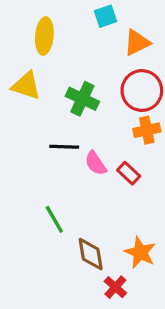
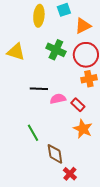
yellow ellipse: (44, 36) -> (39, 16), moved
green cross: (82, 99) -> (56, 50), moved
pink semicircle: (96, 163) -> (58, 99), turned 112
orange star: (140, 252) -> (83, 129), moved

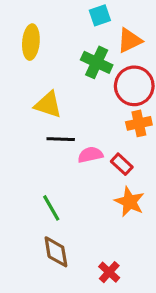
yellow ellipse: (39, 16) -> (31, 42), moved
green cross: (56, 50) -> (97, 62), moved
yellow triangle: (16, 52) -> (48, 105), moved
brown diamond: (55, 154) -> (56, 252), moved

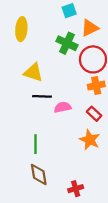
red rectangle: (122, 164) -> (94, 114), moved
green line: (51, 208) -> (35, 144), turned 30
red cross: (109, 272) -> (76, 189), turned 32

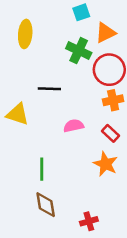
yellow triangle: (33, 72) -> (18, 114), moved
black line: (42, 96) -> (49, 89), moved

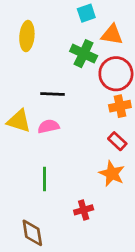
orange triangle: (105, 33) -> (112, 35), turned 35
pink semicircle: (74, 126) -> (49, 126), moved
brown diamond: (46, 205) -> (32, 233), moved
red cross: (89, 221) -> (84, 210), moved

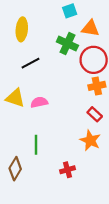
black line: (53, 94) -> (30, 63), moved, turned -30
brown diamond: (32, 233) -> (15, 169), moved, turned 40

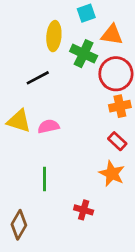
yellow ellipse: (22, 29) -> (54, 36), moved
brown diamond: (15, 169) -> (19, 225), moved
red cross: (67, 170) -> (84, 210), turned 32

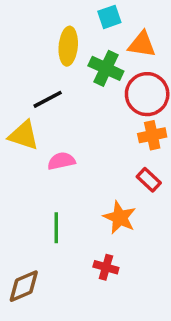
yellow triangle: (19, 121) -> (24, 135), moved
orange star: (112, 174) -> (120, 218), moved
brown diamond: (19, 225) -> (24, 286), turned 36

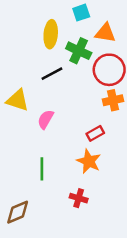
black line: (48, 99) -> (52, 74), moved
pink semicircle: (61, 161) -> (46, 119), turned -48
red rectangle: (149, 180) -> (95, 133), moved, turned -72

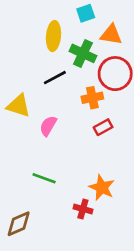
orange cross: (113, 100) -> (92, 98), moved
red rectangle: (95, 133) -> (103, 127), moved
orange star: (89, 161) -> (102, 188), moved
green line: (42, 169) -> (44, 178), turned -70

